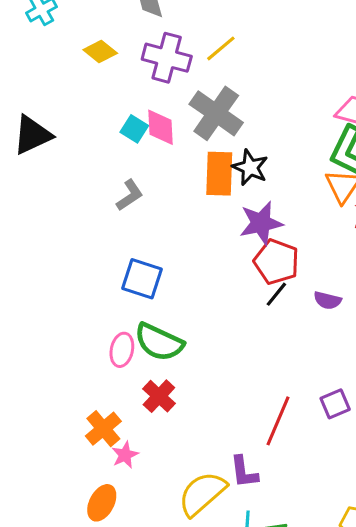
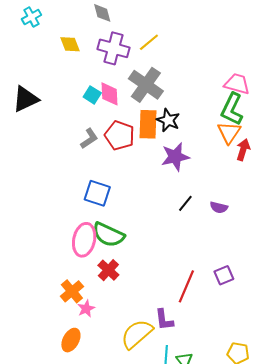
yellow diamond: (100, 52) -> (70, 44), turned 30
red pentagon: (276, 262) -> (120, 135), moved
pink ellipse: (122, 350) -> (84, 240), size x1.5

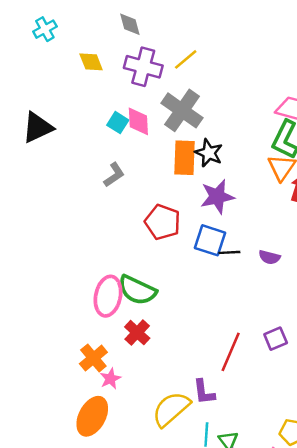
red pentagon: (120, 135) -> (163, 222), moved
blue square: (97, 193) -> (210, 240), moved
black line: (185, 203) -> (229, 252), turned 48
orange ellipse: (71, 340) -> (92, 416), size x1.4

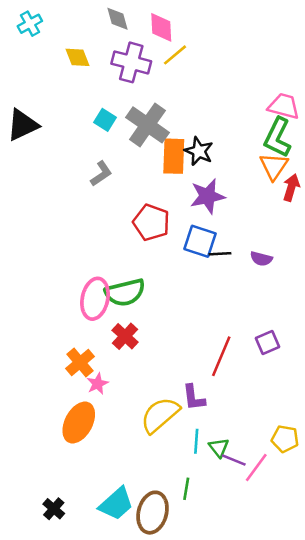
gray cross: (182, 110) -> (148, 125), moved
pink diamond: (138, 121) -> (161, 27), moved
green semicircle: (137, 290) -> (125, 292), turned -39

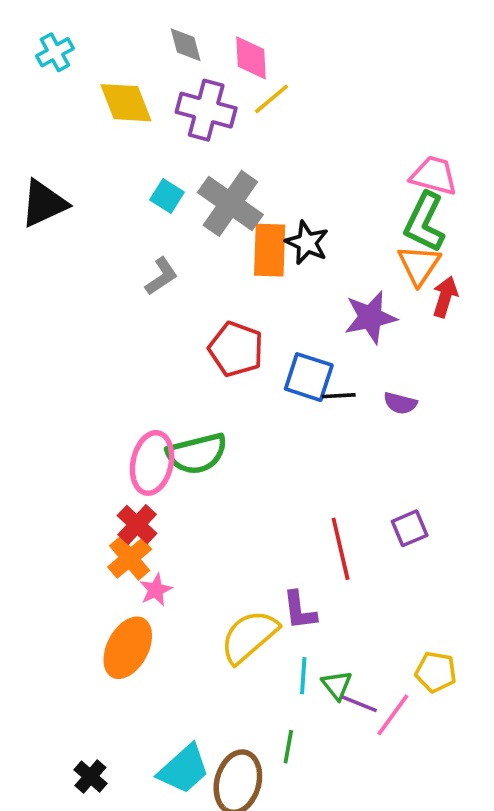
yellow diamond: (77, 57) -> (126, 103), size x1.4
purple star: (208, 196) -> (370, 317), moved
red cross: (125, 336) -> (137, 525), moved
red line: (221, 356) -> (341, 549), turned -36

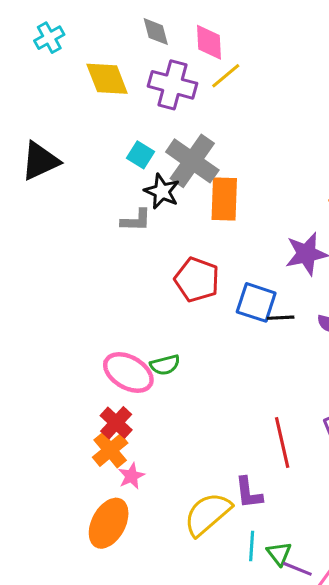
black star: (307, 243) -> (162, 191), moved
gray L-shape: (161, 276) -> (136, 220), turned 36
green semicircle: (197, 454) -> (165, 365), size x0.6
pink ellipse: (152, 463) -> (128, 372), turned -72

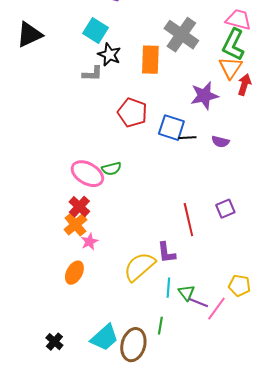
cyan square: (141, 155) -> (95, 31), size x1.4
gray cross: (192, 161) -> (181, 35), moved
orange ellipse: (109, 523) -> (74, 273), size x0.7

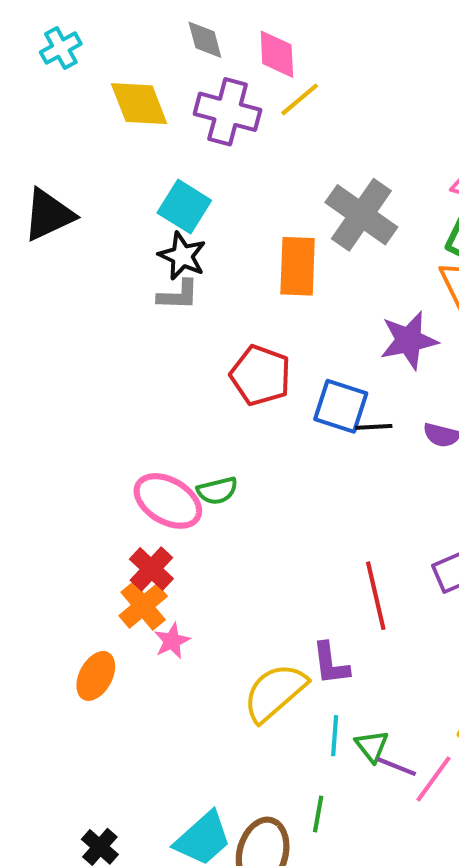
black star: (109, 55) -> (182, 256), moved
orange ellipse: (74, 273) -> (96, 676), moved

